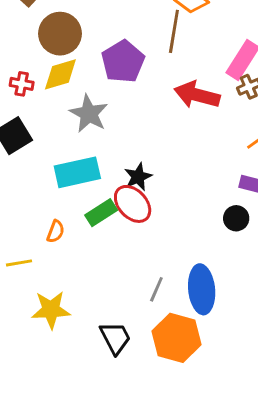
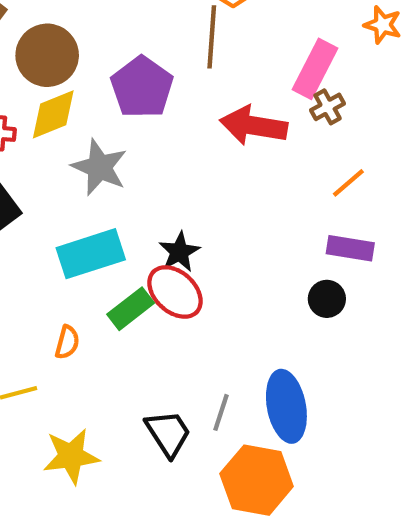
black trapezoid: (115, 338) -> (168, 433), moved

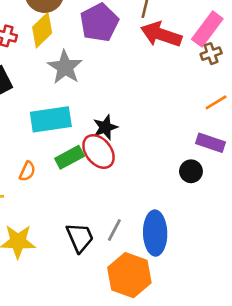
yellow diamond: (53, 114) -> (42, 30), turned -32
red arrow: (254, 126) -> (161, 34), moved

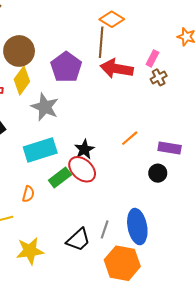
pink rectangle: (207, 29) -> (152, 58), size x0.6
orange line: (216, 102) -> (130, 138), moved
black trapezoid: (80, 237) -> (78, 240), turned 80

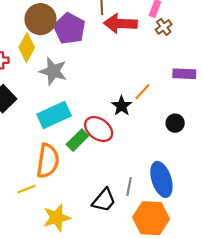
brown circle: (19, 51) -> (41, 19), moved
purple rectangle: (170, 148) -> (184, 74), moved
black star: (84, 149) -> (122, 106), moved
orange semicircle: (28, 194) -> (48, 161), size x2.0

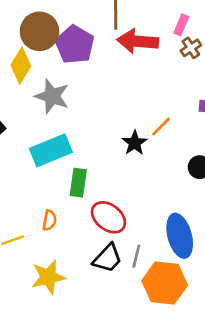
red ellipse: (99, 129) -> (108, 217), moved
green rectangle: (77, 140) -> (78, 183), turned -40
orange semicircle: (48, 161) -> (49, 220), moved, size x0.5
gray line: (129, 186) -> (136, 256), moved

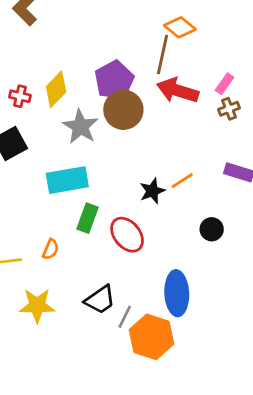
brown circle: (39, 31) -> (123, 110), moved
red ellipse: (108, 217) -> (127, 235), moved
gray line: (136, 256) -> (125, 317), moved

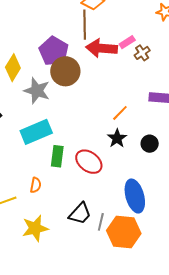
pink rectangle: (224, 84) -> (127, 42), moved, turned 35
black star: (152, 191) -> (117, 138), moved

